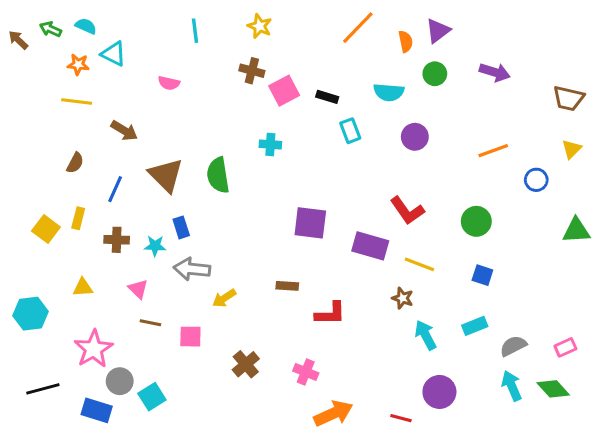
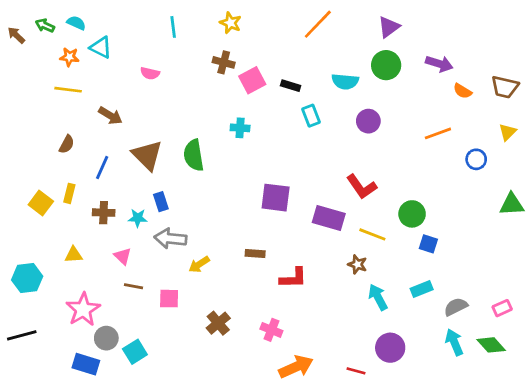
orange semicircle: (406, 41) -> (463, 91), moved, turned 132
green circle: (435, 74) -> (386, 65), size x1.4
green circle: (476, 221) -> (412, 214), moved
black line: (43, 389) -> (22, 335), moved

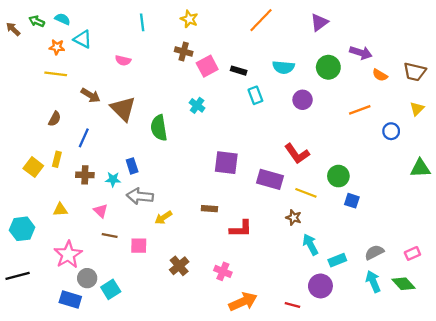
green circle: (386, 65) -> (328, 67), moved
cyan cross: (240, 128) -> (197, 105), turned 32
brown triangle: (147, 155) -> (123, 109), moved
cyan rectangle: (422, 289) -> (337, 260), moved

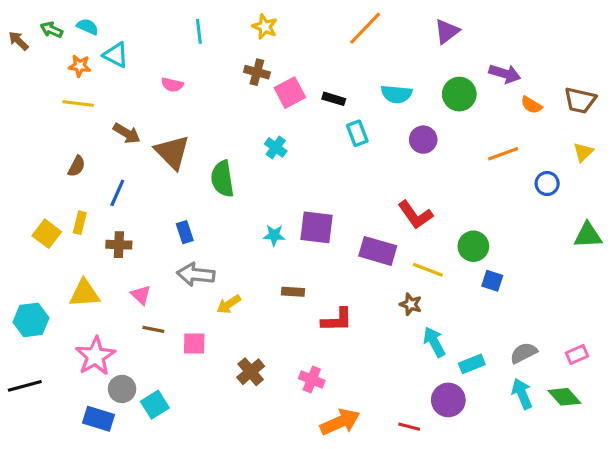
cyan star: (113, 179) -> (274, 235), moved
yellow triangle: (60, 210) -> (84, 293), size x1.5

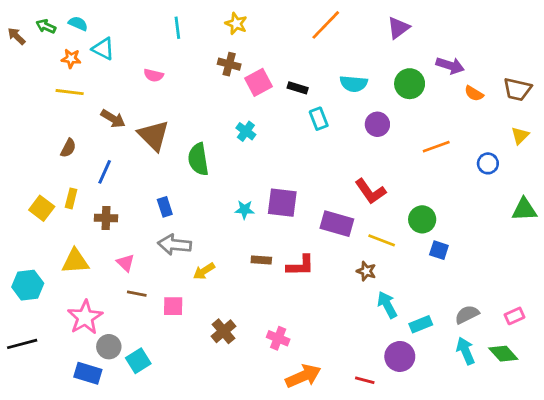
orange line: (503, 154) -> (436, 147), moved
red L-shape: (337, 320) -> (300, 266), moved

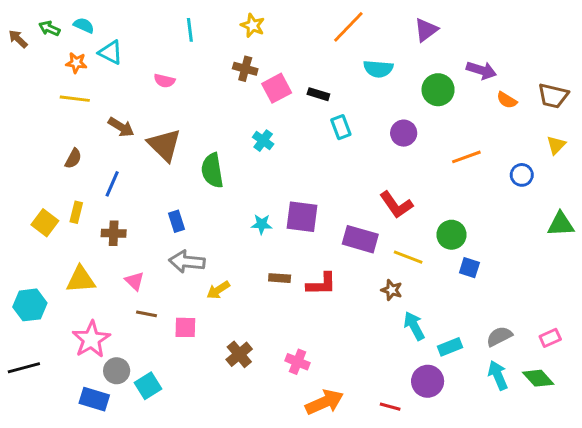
cyan semicircle: (354, 84) -> (378, 69), moved

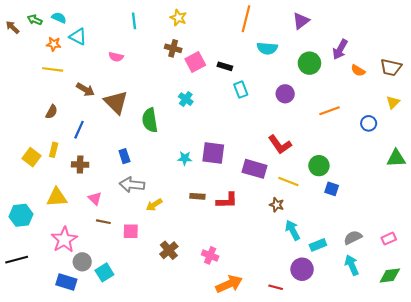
orange line: (348, 27) -> (246, 19), turned -30
purple arrow: (481, 70) -> (340, 49), turned 102
green diamond: (538, 378) -> (390, 276), moved, turned -55

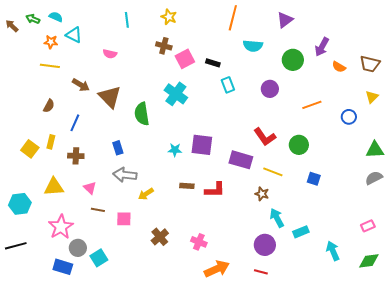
cyan cross: (186, 99) -> (176, 94), size x1.6
green circle: (319, 166) -> (299, 145), moved
gray semicircle: (353, 238) -> (374, 178), moved
purple circle: (302, 269) -> (265, 245), moved

